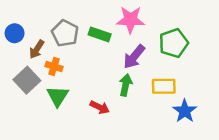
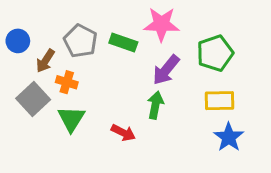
yellow rectangle: (164, 86) -> (220, 101), moved

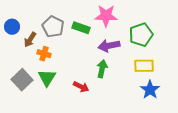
purple arrow: (166, 70) -> (109, 46), turned 40
gray square: (33, 99) -> (22, 80), moved

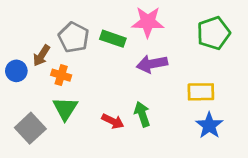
blue circle: (12, 27) -> (16, 71), moved
green pentagon: (141, 35) -> (213, 33), moved
green arrow: (102, 69) -> (142, 114), moved, turned -30
gray square: (22, 80) -> (30, 128), moved

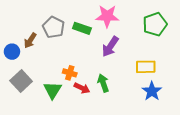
purple arrow: (152, 64) -> (110, 47), turned -45
orange cross: (61, 75) -> (70, 73), moved
green triangle: (65, 109) -> (53, 90), moved
gray square: (30, 128) -> (21, 81), moved

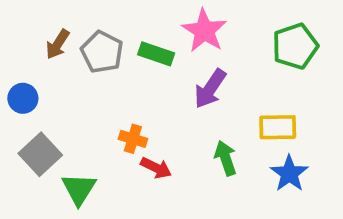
pink star: (107, 16) -> (204, 31), turned 30
brown arrow: (30, 40) -> (58, 44), moved
green arrow: (103, 83) -> (226, 158), moved
green triangle: (53, 90) -> (79, 189), moved

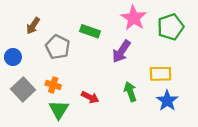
pink star: (204, 31) -> (134, 18), moved
gray pentagon: (102, 52) -> (58, 47), moved
orange cross: (133, 139) -> (53, 85), moved
green triangle: (79, 189) -> (59, 110), moved

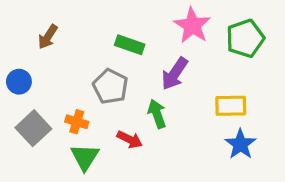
gray pentagon: (58, 47) -> (110, 86), moved
green arrow: (130, 92) -> (157, 114), moved

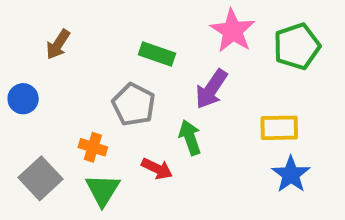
gray square: (33, 128) -> (41, 178), moved

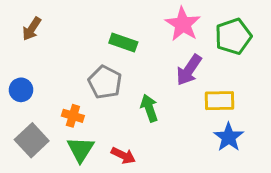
brown arrow: (58, 44) -> (32, 29), moved
purple arrow: (211, 89) -> (189, 70), moved
blue circle: (23, 99) -> (21, 90), moved
red arrow: (157, 169) -> (123, 155), moved

